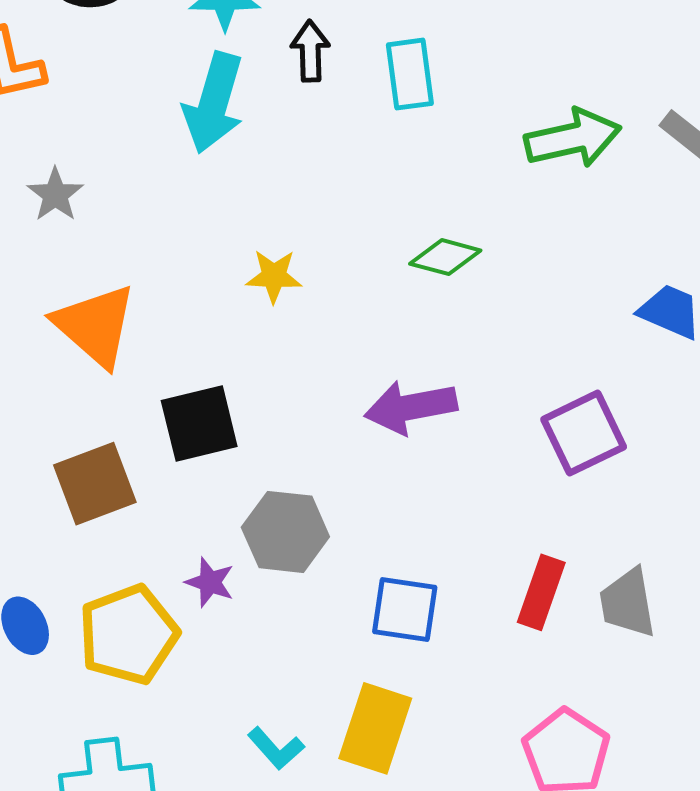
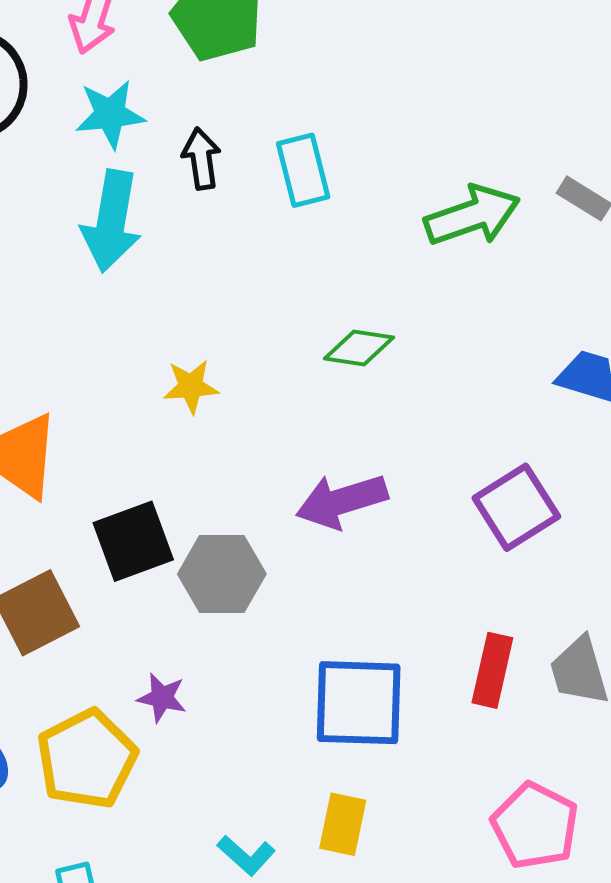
gray hexagon: (285, 532) -> (222, 574), moved
blue square: (405, 609) -> (359, 703), size x1.4
yellow rectangle: (375, 728) -> (343, 824), size x0.7

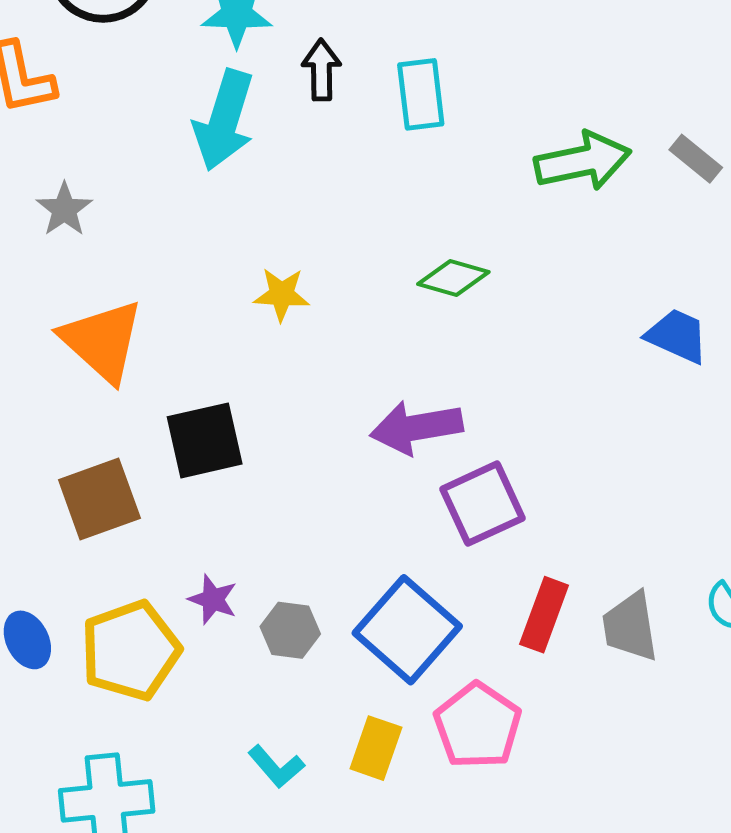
purple square: (516, 507) -> (482, 504), moved
gray hexagon: (222, 574) -> (290, 630), moved, size x0.7
blue square: (359, 703) -> (407, 630), turned 32
pink pentagon: (535, 826) -> (478, 726), moved

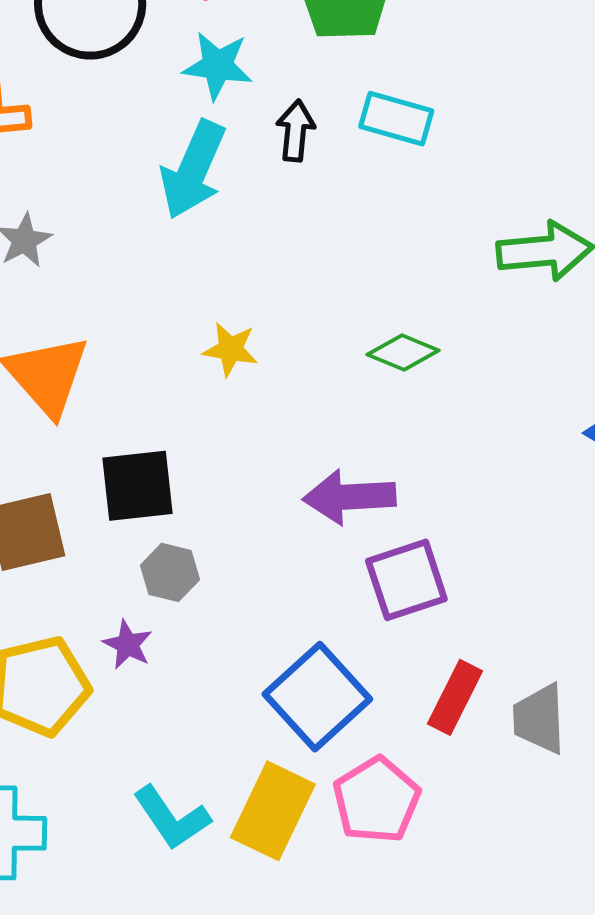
cyan rectangle: (421, 94) -> (396, 119), moved, turned -74
gray hexagon: (290, 630) -> (170, 572), moved
yellow rectangle: (376, 748) -> (273, 811), size x1.5
cyan L-shape: (276, 767) -> (172, 818), size x1.4

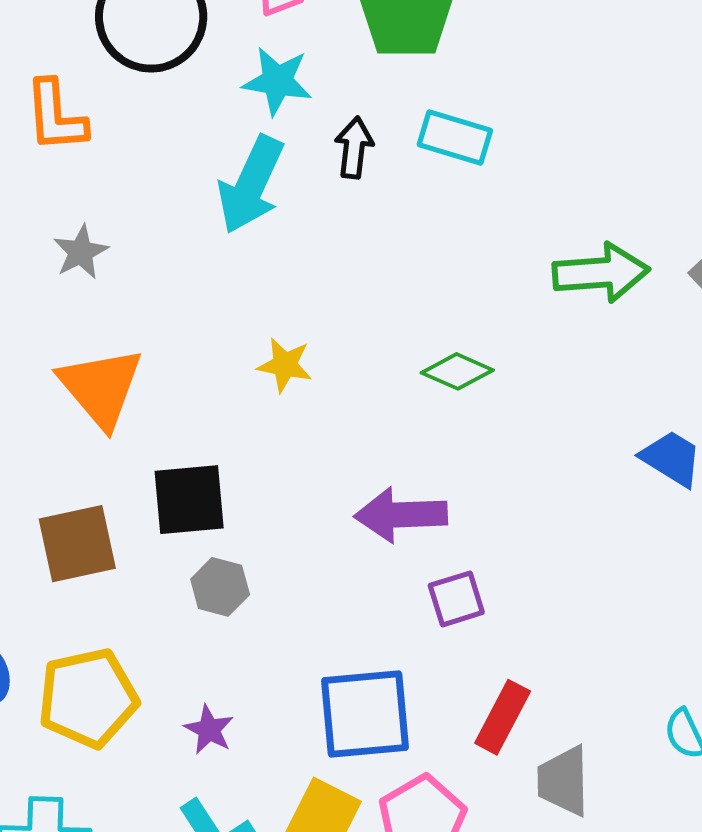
purple square: (406, 580) -> (456, 599), size x0.7
purple star: (128, 645) -> (209, 730), moved
blue square: (317, 697) -> (365, 714), turned 36
gray trapezoid: (539, 719) -> (564, 781), moved

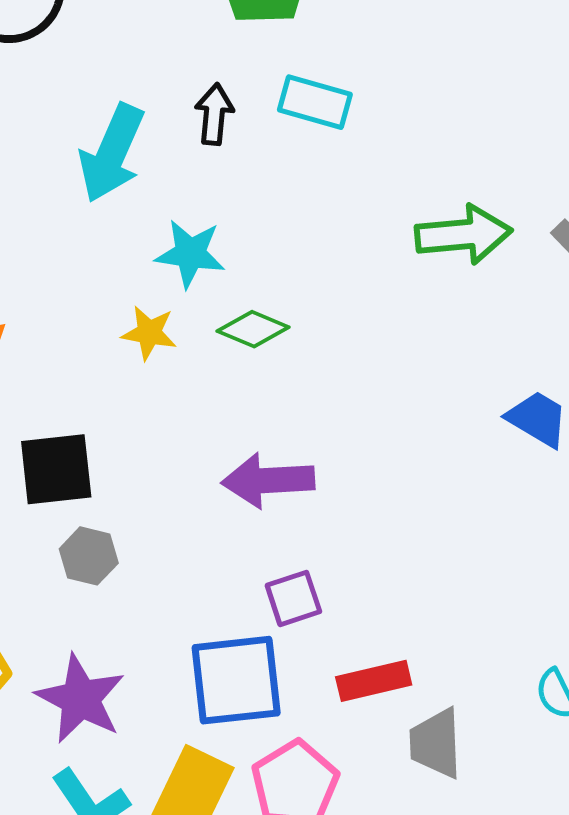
cyan star: (277, 81) -> (190, 254), moved
green diamond: (457, 371) -> (253, 329), moved
purple square: (456, 599) -> (293, 598), moved
red rectangle: (503, 717) -> (374, 681), turned 50
purple star: (209, 730) -> (80, 699), size x1.8

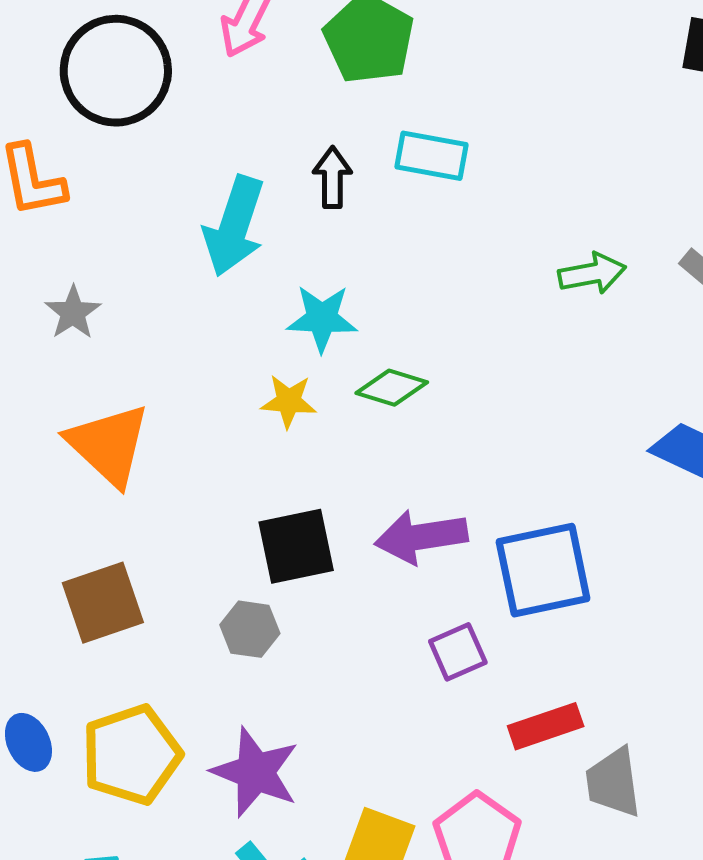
green arrow: (463, 235) -> (592, 273), size x0.7
black square: (56, 469) -> (296, 546), moved
blue square: (236, 680) -> (543, 570), moved

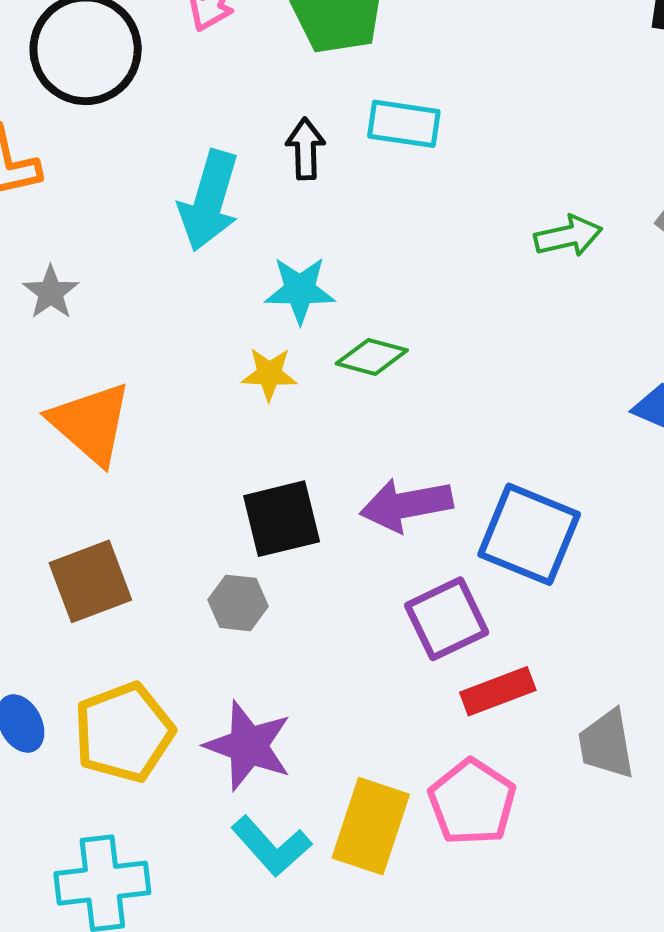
blue square: (543, 570) -> (529, 534), turned 36
purple square: (458, 652) -> (447, 619), size x1.4
red rectangle: (546, 726) -> (498, 691), moved

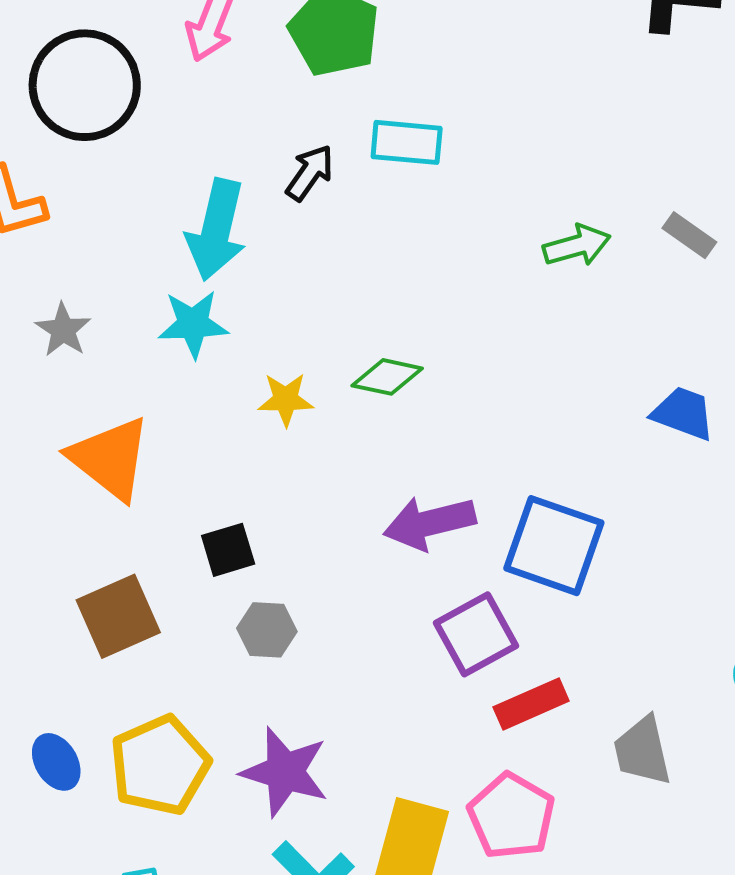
black arrow: (306, 149) -> (310, 173), turned 40
cyan star: (300, 290) -> (193, 324), moved
black square: (282, 519) -> (228, 550), moved, size x0.7

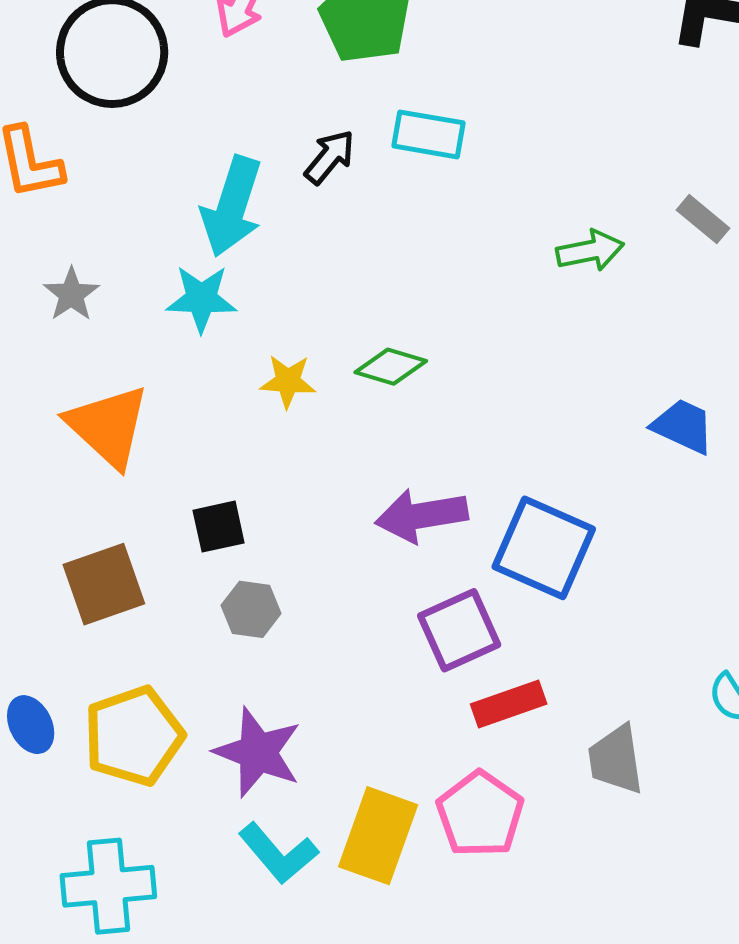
gray rectangle: (689, 235) -> (703, 219), moved

